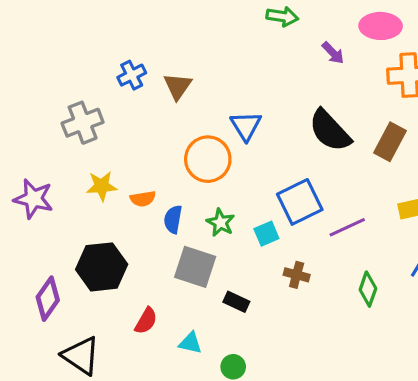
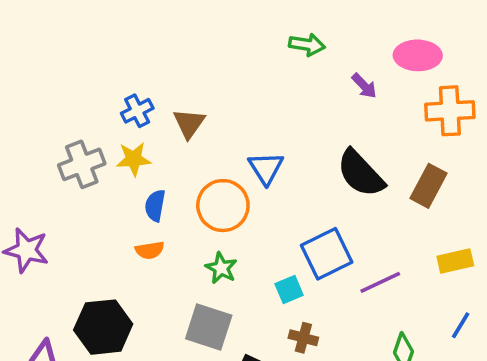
yellow star: (102, 186) -> (134, 159), moved
blue semicircle: (173, 219) -> (155, 206), moved
green star: (220, 223) -> (221, 268), moved
brown cross: (297, 275) -> (303, 338), moved

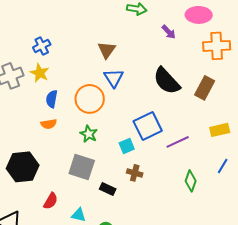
brown triangle: (189, 123) -> (107, 50), moved
yellow star: (134, 159) -> (40, 73), turned 30

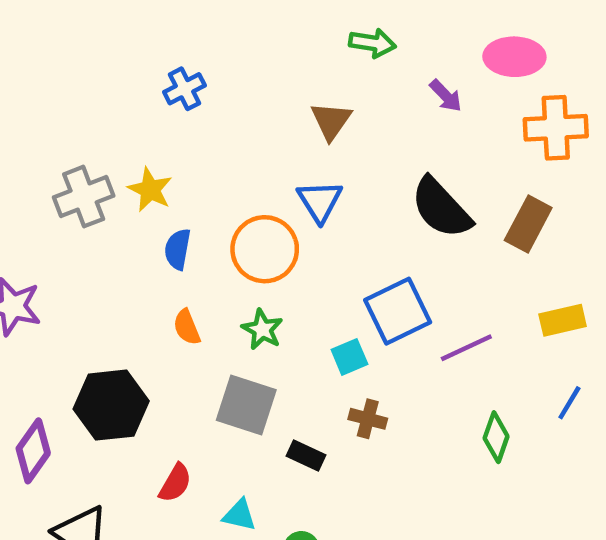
blue cross: (42, 46) -> (184, 89), moved
brown triangle: (107, 50) -> (331, 121), moved
orange semicircle: (49, 124) -> (187, 327), moved, turned 77

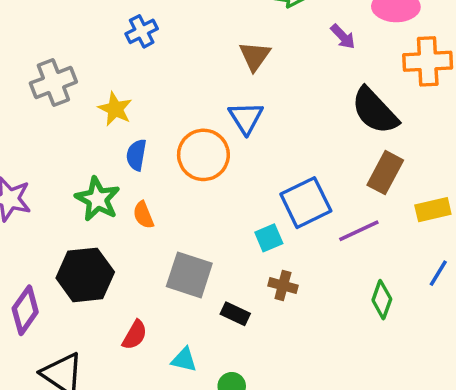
gray cross: (84, 197) -> (53, 83), moved
black semicircle: (441, 208) -> (375, 111), moved
brown rectangle: (528, 224) -> (385, 173), moved
green star: (262, 329) -> (98, 199), moved, size x1.4

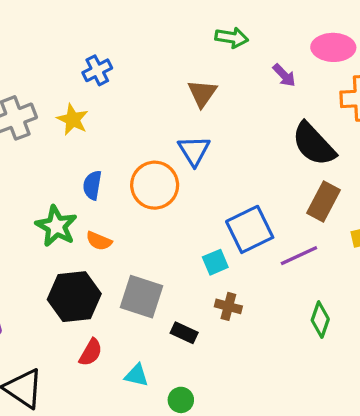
yellow star: (115, 109) -> (73, 120), moved
orange semicircle: (143, 215) -> (99, 241), turned -45
black hexagon: (85, 275) -> (74, 297), moved

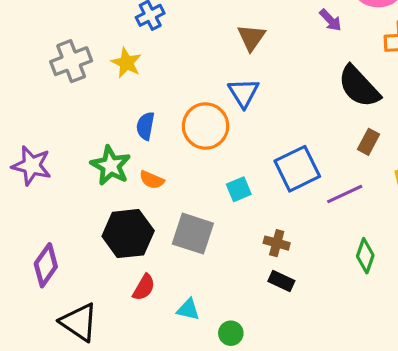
brown rectangle: (323, 202) -> (368, 142), size x0.7
cyan square: (215, 262) -> (239, 189), moved
black rectangle: (184, 333) -> (281, 281), moved

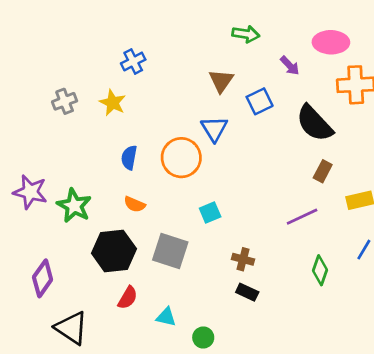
gray cross: (71, 61) -> (65, 101), size x0.7
green star: (111, 166) -> (74, 206), moved
blue square: (297, 169) -> (260, 101), moved, size x0.7

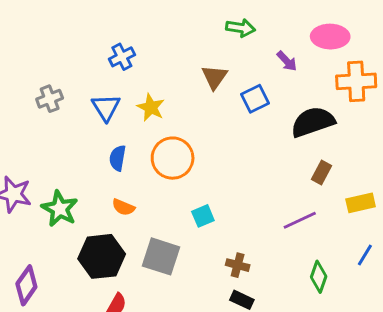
yellow star: (113, 103) -> (151, 107), moved
black semicircle: (314, 123) -> (313, 122), turned 114
blue triangle: (214, 129) -> (106, 107), moved

